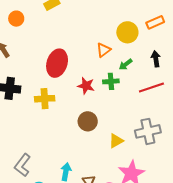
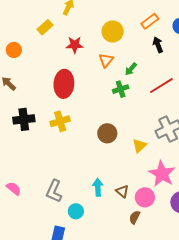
yellow circle: (127, 32) -> (113, 31), moved
black arrow: (156, 59) -> (158, 45), moved
red star: (86, 86) -> (75, 45), moved

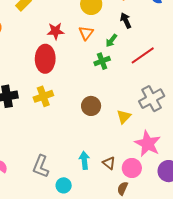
red star: (75, 45) -> (56, 31), moved
black arrow: (158, 45) -> (126, 20), moved

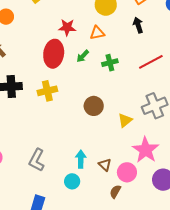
orange triangle: (86, 33) -> (97, 33), turned 35
green arrow: (111, 41) -> (83, 56), moved
cyan circle: (64, 185) -> (72, 181), moved

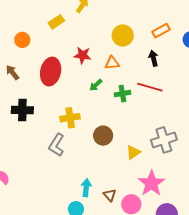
red ellipse: (54, 54) -> (51, 72), moved
red line: (151, 62) -> (150, 87), moved, turned 40
yellow cross: (47, 91) -> (70, 118), moved
gray L-shape: (37, 160) -> (56, 145), moved

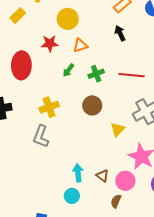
yellow circle: (123, 35) -> (68, 19), moved
red line: (150, 87) -> (132, 75), moved
brown circle: (103, 136) -> (92, 105), moved

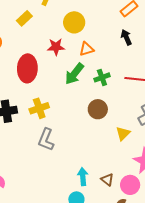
green arrow: (68, 70) -> (74, 74), size x1.6
yellow cross: (49, 107) -> (39, 108), moved

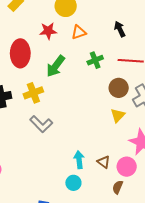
black arrow: (126, 37) -> (120, 29), moved
green arrow: (74, 74) -> (56, 66), moved
brown circle: (98, 109) -> (119, 88), moved
gray L-shape: (46, 140) -> (41, 124), turned -65

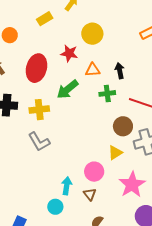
black arrow: (120, 29) -> (120, 71), moved
orange triangle: (79, 32) -> (93, 70), moved
pink circle: (127, 167) -> (94, 172), moved

